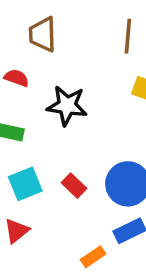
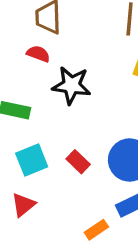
red semicircle: (17, 78) -> (38, 54), moved

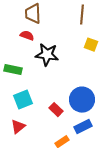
red rectangle: (78, 162) -> (56, 110), moved

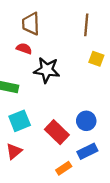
blue circle: (82, 100) -> (86, 121), size x0.7
red rectangle: (56, 110) -> (57, 132), size x1.5

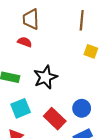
black star: (47, 70) -> (45, 77), moved, turned -30

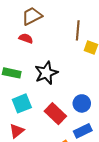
brown trapezoid: (31, 19) -> (32, 16), turned 65
brown line: (82, 20) -> (78, 30), moved

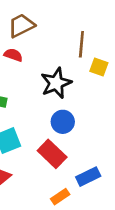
black star: (46, 73) -> (56, 83), moved
blue circle: (82, 103) -> (63, 122), moved

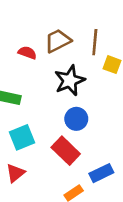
brown trapezoid: (21, 26) -> (58, 41), moved

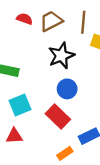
red semicircle: (27, 53) -> (25, 19), moved
red triangle: (15, 173) -> (14, 136), turned 36

